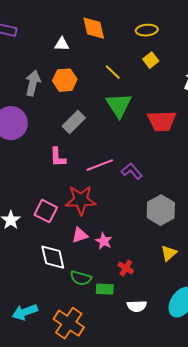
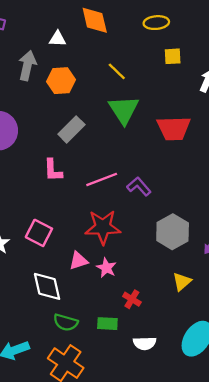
yellow square: (151, 60) -> (173, 56), moved, turned 35
gray arrow: (33, 83) -> (27, 66), moved
red star: (81, 200) -> (103, 227), moved
green semicircle: (81, 278) -> (66, 322), moved

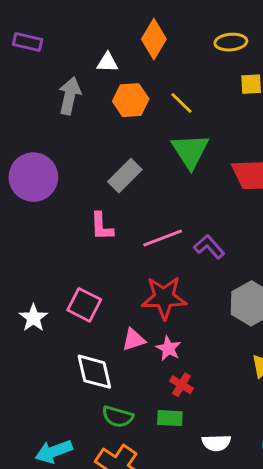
orange diamond: (95, 20) -> (154, 39), turned 44
orange hexagon: (61, 81) -> (131, 100), moved
red cross: (132, 299) -> (181, 385), moved

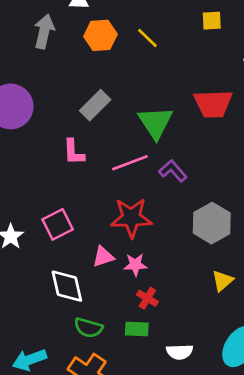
green triangle: (190, 151) -> (155, 123), moved
pink square: (84, 305) -> (58, 224), turned 36
pink star: (168, 348) -> (135, 265), turned -30

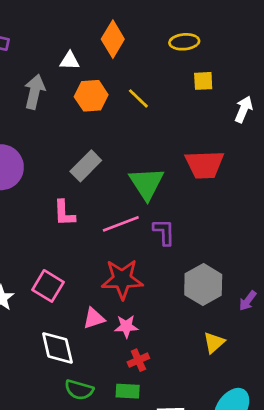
purple L-shape: (173, 171) -> (164, 232), turned 40
pink square: (58, 224) -> (48, 286), turned -32
red cross: (147, 298) -> (138, 360), turned 35

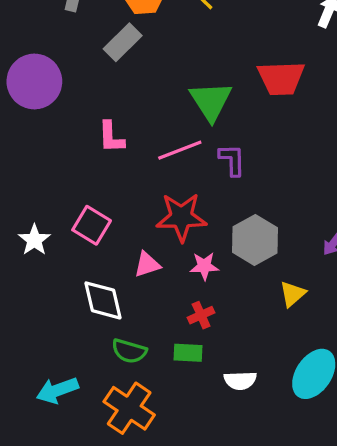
gray rectangle: (86, 166) -> (123, 42), moved
gray hexagon: (203, 285) -> (255, 240), moved
pink star: (126, 326) -> (204, 266), moved

